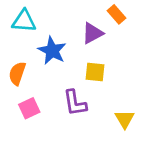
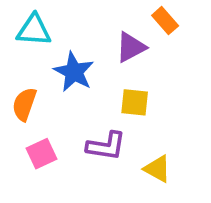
purple L-shape: (75, 103) -> (106, 146), turned -72
yellow triangle: (125, 119) -> (157, 169), moved, turned -30

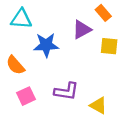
blue star: (74, 72) -> (46, 45), turned -30
yellow square: (135, 102) -> (109, 46), moved
orange semicircle: (24, 104) -> (15, 65), turned -60

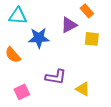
pink square: (26, 96) -> (22, 92), moved

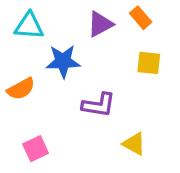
purple triangle: (69, 25) -> (100, 24), moved
orange semicircle: (13, 55) -> (21, 89), turned -78
purple L-shape: (56, 77) -> (99, 105), moved

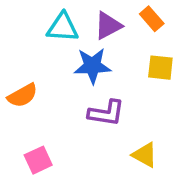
cyan triangle: (29, 26) -> (63, 27), moved
blue star: (63, 61) -> (92, 66), moved

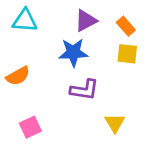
orange rectangle: (152, 19) -> (126, 26), moved
cyan triangle: (63, 27) -> (25, 21), moved
yellow triangle: (145, 155) -> (115, 123), turned 30

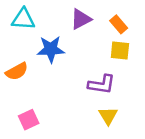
blue star: (73, 52) -> (51, 49), moved
purple L-shape: (84, 90) -> (102, 84), moved

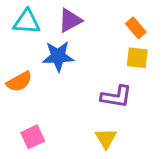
purple triangle: (81, 19) -> (70, 20), moved
yellow triangle: (108, 116) -> (106, 138), moved

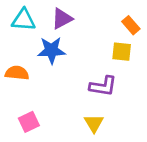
orange rectangle: (136, 28) -> (131, 25), moved
orange semicircle: (19, 82) -> (17, 73), turned -145

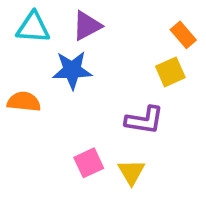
yellow square: (122, 52) -> (170, 72), turned -30
pink square: (29, 122) -> (89, 163), moved

